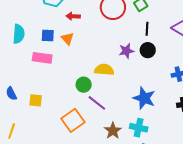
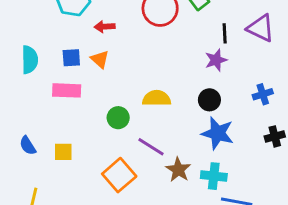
black line: (147, 29) -> (225, 33), moved
black circle: (148, 50) -> (209, 100), moved
purple star: (126, 51) -> (216, 60), moved
green circle: (84, 85) -> (118, 118), moved
brown star: (113, 131) -> (178, 170), moved

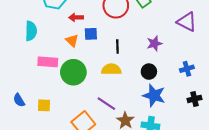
black line: (225, 33) -> (117, 46), moved
blue square: (71, 58) -> (91, 34), moved
cyan semicircle: (30, 60) -> (31, 31), moved
green circle: (118, 118) -> (73, 72), moved, size x1.6

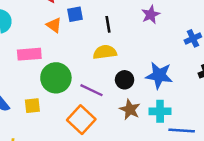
green circle: (73, 72) -> (56, 78), moved
black circle: (149, 72) -> (125, 80), moved
purple line: (106, 104) -> (92, 90), moved

